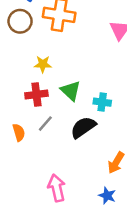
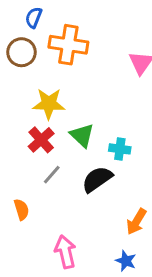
yellow star: (43, 64) -> (49, 104), size x1.5
red cross: (36, 95) -> (41, 140), turned -35
orange semicircle: (19, 132) -> (22, 209), moved

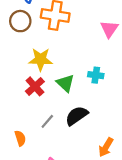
cyan cross: (120, 149) -> (96, 75), moved
gray line: (52, 175) -> (47, 121), moved

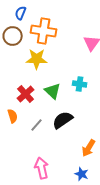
yellow star: (41, 59) -> (37, 59), moved
orange semicircle: (20, 138) -> (13, 116), moved

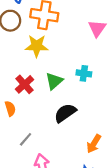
green triangle: (53, 91) -> (54, 81), turned 36
gray line: (37, 125) -> (26, 139), moved

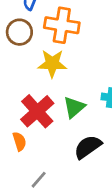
red cross: (25, 84) -> (37, 111), size x1.4

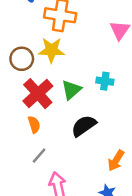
brown circle: (19, 32) -> (22, 59), moved
orange semicircle: (19, 141) -> (34, 125), moved

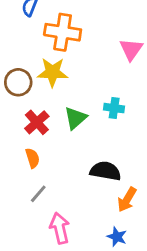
red cross: (38, 94) -> (37, 122), size x0.7
black semicircle: (84, 126) -> (105, 171), moved, turned 45

